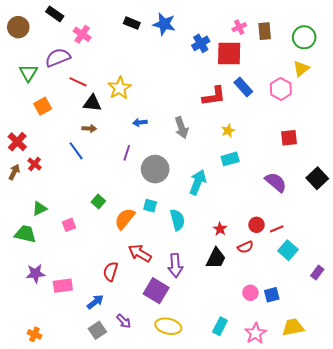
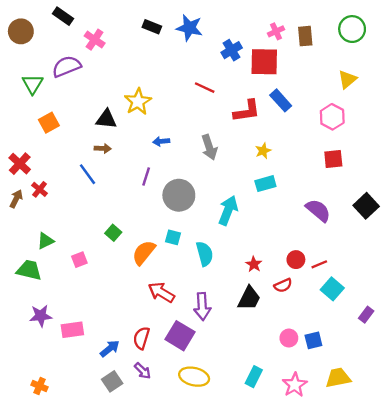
green circle: (304, 37) -> (352, 29), moved
red line: (78, 82) -> (205, 88), moved
pink hexagon: (281, 89) -> (332, 117), moved
red semicircle: (111, 271) -> (141, 338), moved

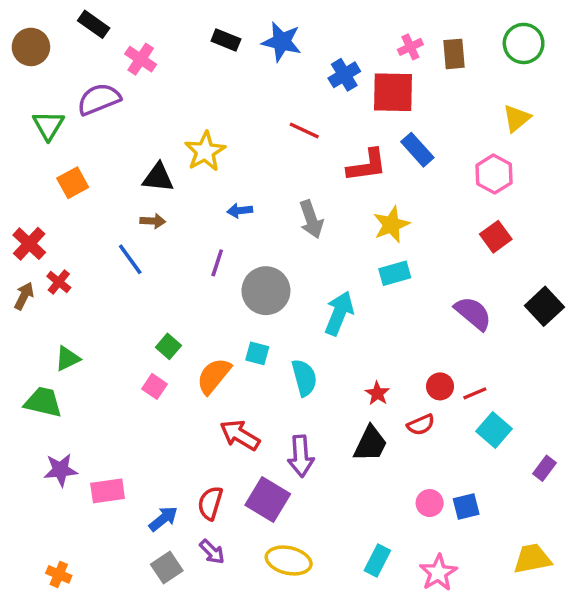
yellow star: (263, 151) -> (391, 225), size x1.5
red square: (333, 159) -> (496, 237), turned -30
pink square: (79, 260) -> (155, 386), moved, turned -35
yellow trapezoid: (338, 378) -> (532, 559), moved

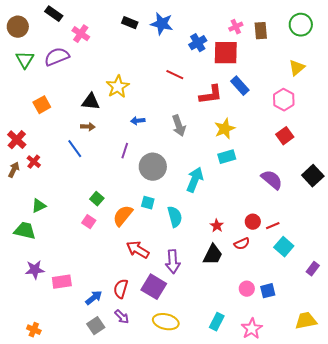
green triangle: (48, 125) -> (25, 60), moved

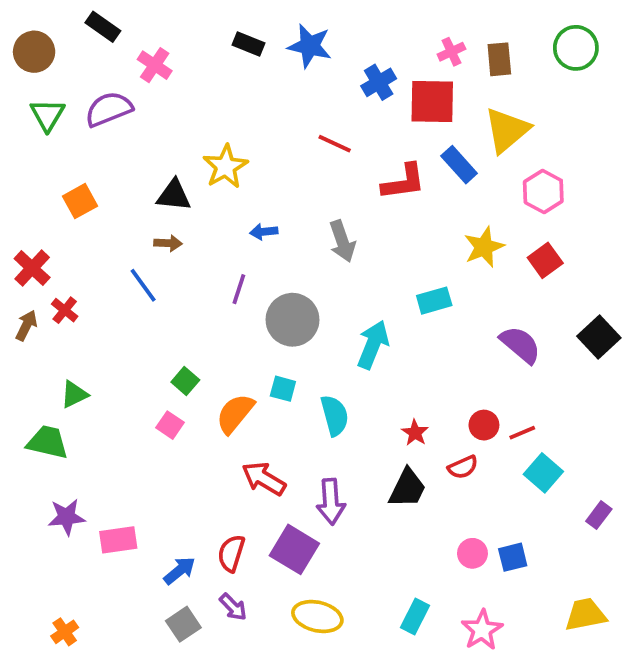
yellow triangle: (297, 68) -> (507, 130), moved, size x1.5
yellow star: (225, 129) -> (484, 247), moved
orange cross: (34, 330) -> (65, 632), turned 32

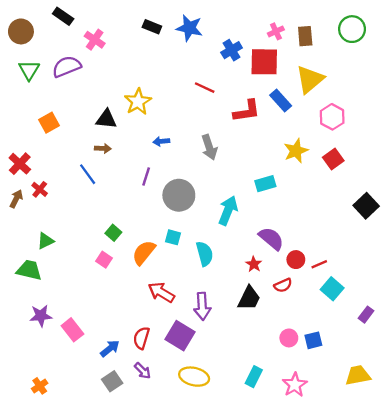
purple semicircle: (520, 345) -> (271, 239), moved
pink rectangle: (118, 540) -> (72, 330), turned 60

